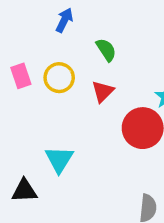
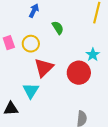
red triangle: (103, 92) -> (44, 68), moved, size x1.5

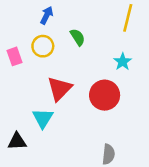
yellow circle: (31, 44) -> (43, 46), moved
cyan star: (93, 55) -> (123, 62), moved

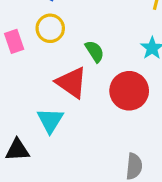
green semicircle: (78, 37) -> (95, 51), moved
red triangle: (60, 89) -> (72, 83), turned -40

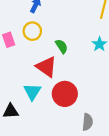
red circle: (129, 91) -> (65, 94), moved

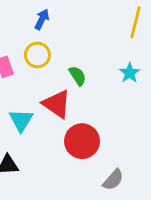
cyan triangle: (32, 92) -> (21, 120), moved
gray semicircle: (88, 122) -> (113, 180), turned 35

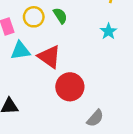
green semicircle: (78, 76) -> (60, 16), moved
cyan triangle: (21, 120) -> (20, 51), moved, turned 50

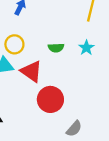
green semicircle: (60, 16) -> (56, 48), moved, turned 120
yellow circle: (34, 17) -> (14, 44), moved

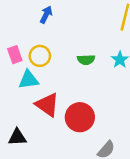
red triangle: (31, 71) -> (47, 105), moved

